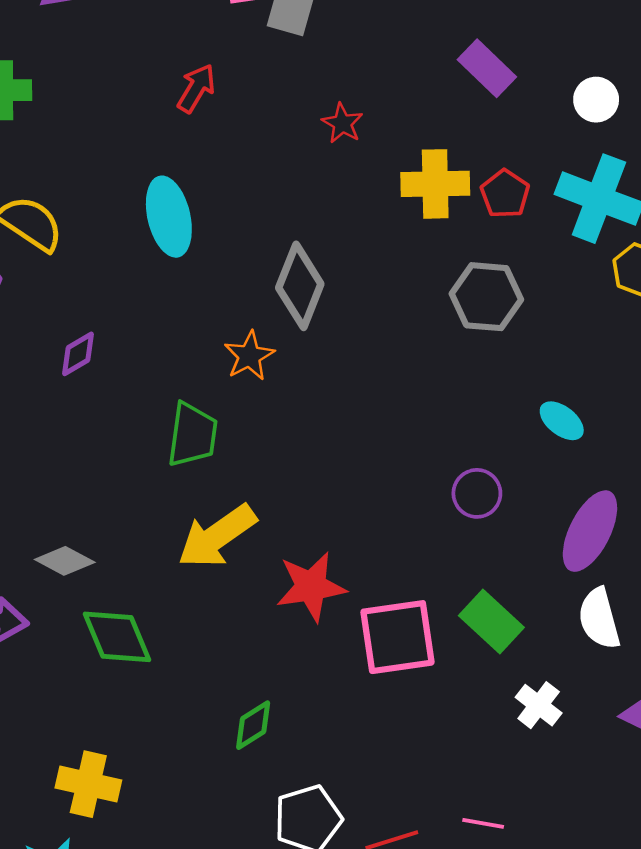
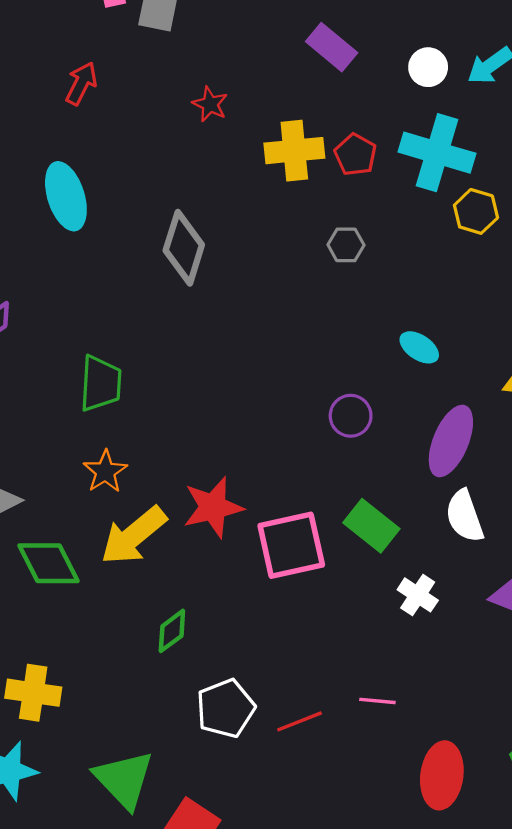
gray hexagon: (486, 297) -> (346, 245), size x0.6
orange star: (249, 356) -> (105, 472), moved
yellow arrow: (217, 536) -> (134, 536), moved

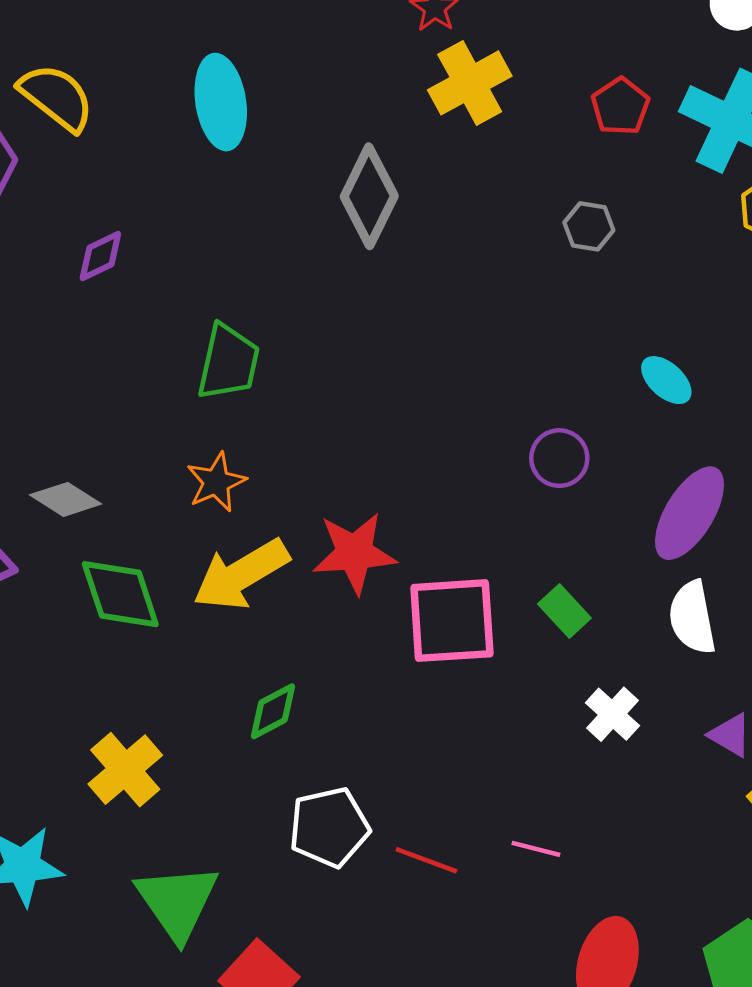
yellow cross: (294, 151) -> (470, 83), moved, turned -32
green rectangle: (371, 526) -> (564, 611), size x0.7
yellow cross: (33, 693) -> (125, 770), moved, turned 32
red line: (300, 721) -> (426, 860), turned 33

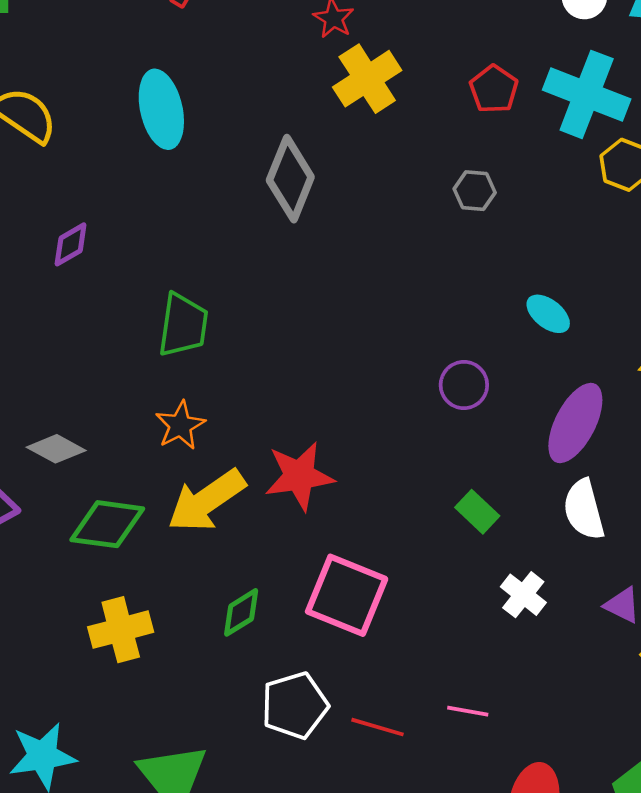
green diamond: (120, 594) -> (107, 524), turned -60
pink square: (452, 621) -> (347, 595), moved, turned 30
yellow cross: (125, 770) -> (121, 630), moved, turned 30

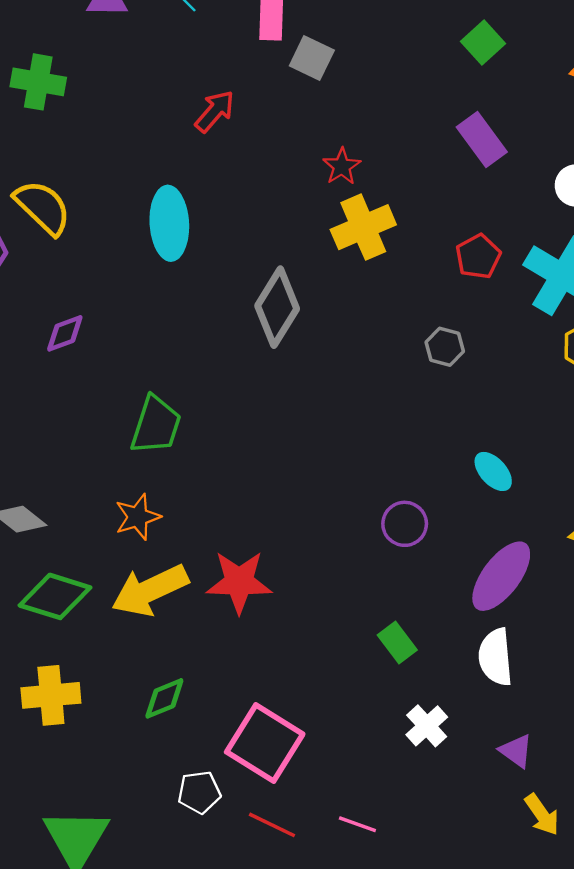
pink square: (347, 595) -> (265, 743), moved
white pentagon: (295, 705) -> (199, 792), size x0.7

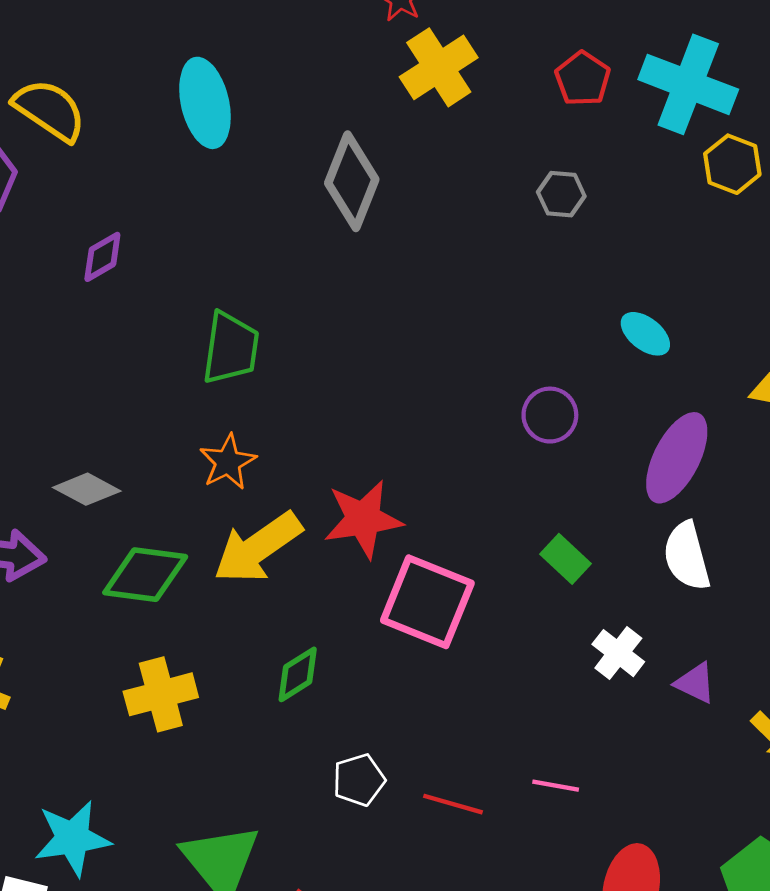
pink square: (265, 743) -> (427, 602), moved
purple triangle: (516, 751) -> (695, 683), moved

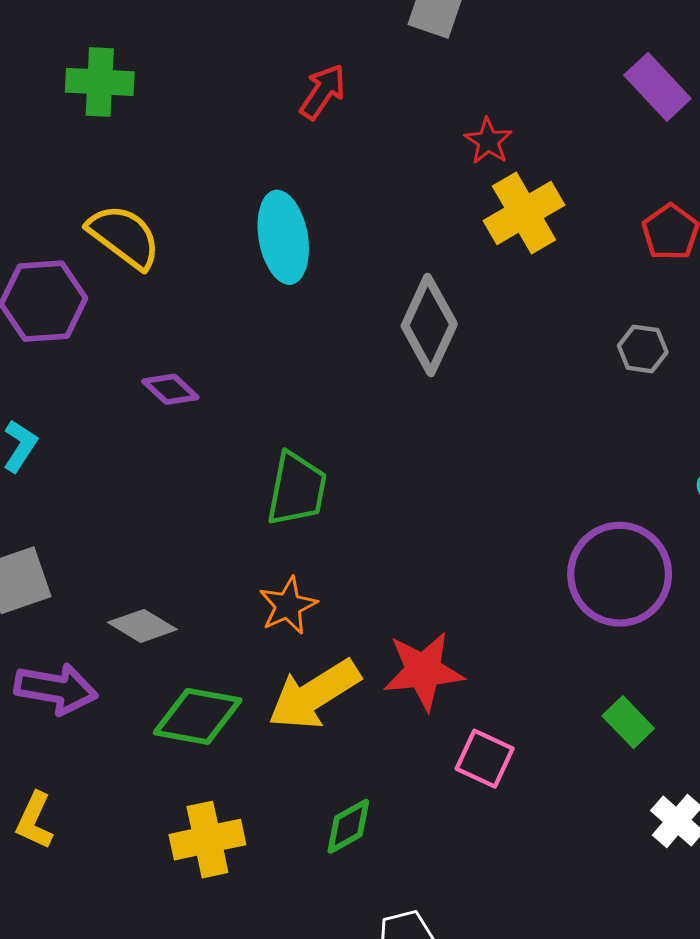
purple diamond: (102, 257) -> (170, 389), turned 70
purple circle: (550, 415) -> (620, 574), size x1.8
pink square: (427, 602) -> (485, 759), size x0.6

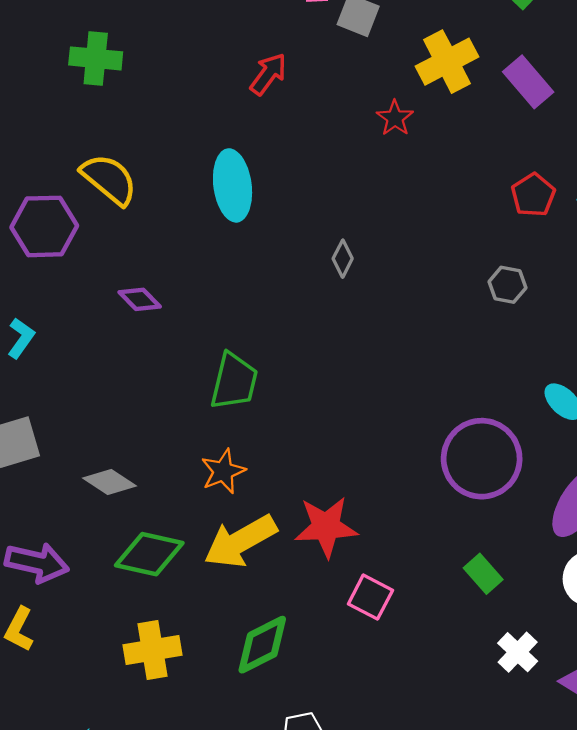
yellow cross: (524, 213) -> (447, 62), moved
gray diamond: (429, 325) -> (343, 259), size x0.5
purple arrow: (56, 689) -> (37, 563), moved
green diamond: (348, 826) -> (262, 645), size x1.4

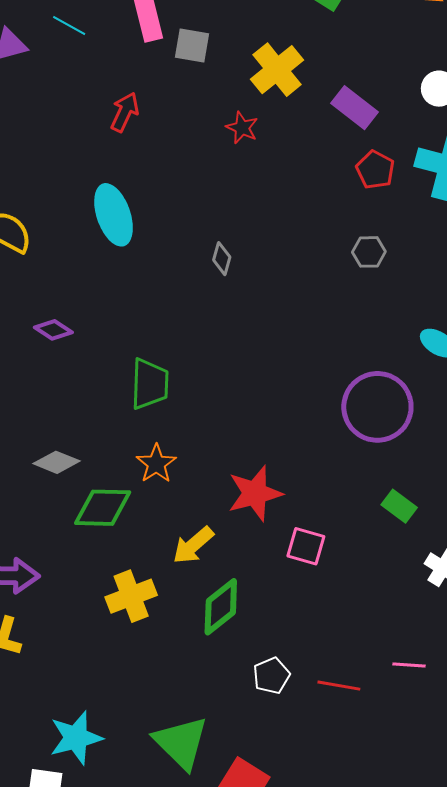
purple rectangle: (528, 82) -> (355, 108), moved
gray diamond: (109, 482) -> (57, 462), moved
yellow arrow: (240, 541) -> (193, 545), moved, size x0.7
green diamond: (149, 554) -> (103, 508), moved
yellow cross: (152, 650) -> (131, 596), moved

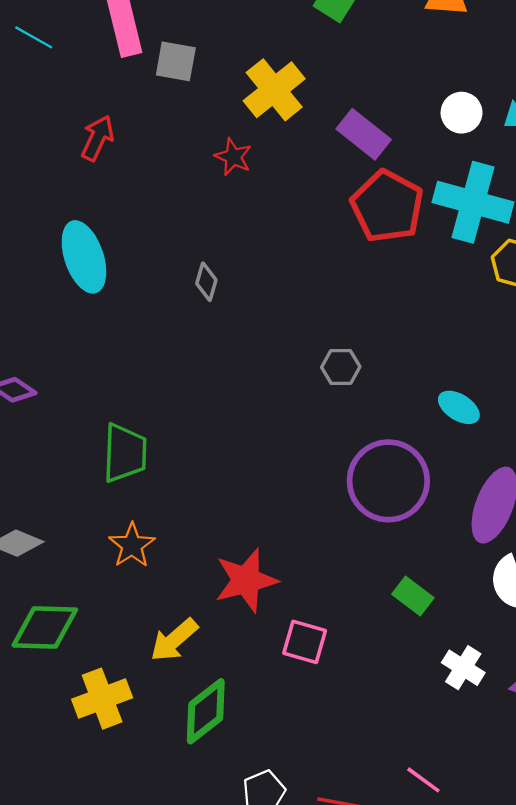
red pentagon: (375, 170) -> (387, 206), size x1.6
gray hexagon: (369, 252) -> (341, 367), moved
gray diamond: (222, 259) -> (206, 282), moved
green diamond: (103, 508) -> (45, 628), moved
pink line: (409, 665) -> (423, 780), turned 32

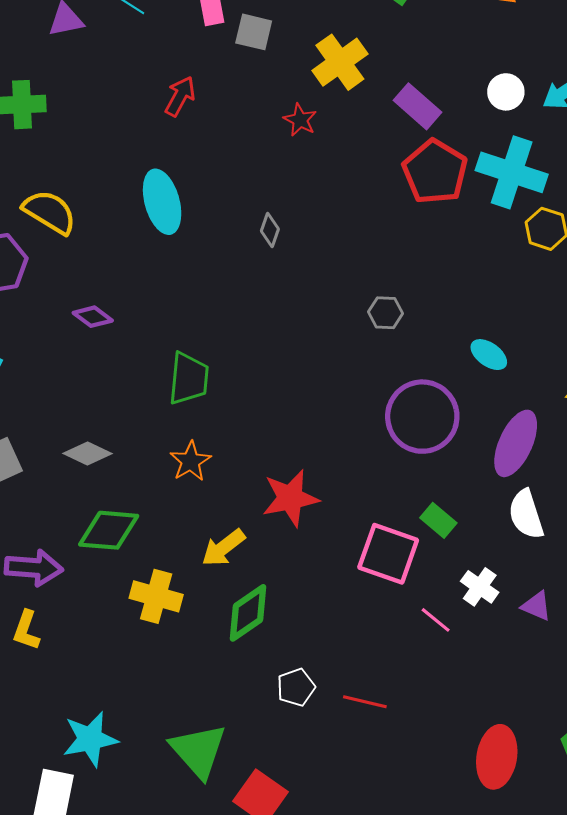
pink square: (305, 642) -> (388, 554), moved, size x1.5
yellow cross: (102, 699) -> (156, 596), turned 33
pink line: (423, 780) -> (436, 620), moved

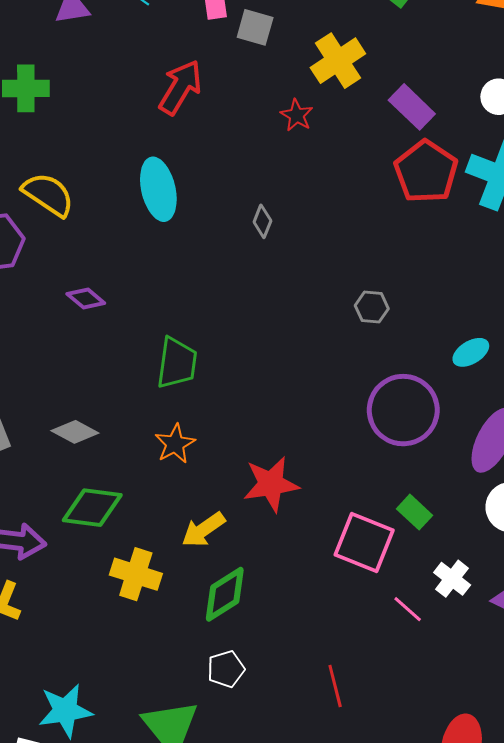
red arrow: (180, 96) -> (180, 87), size x1.4
cyan ellipse: (489, 355) -> (471, 352), turned -69
white pentagon: (296, 687) -> (226, 669), moved
red line: (365, 702) -> (335, 686), turned 60

